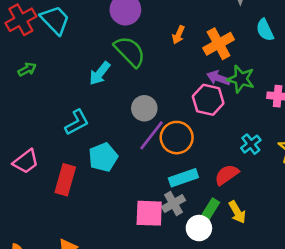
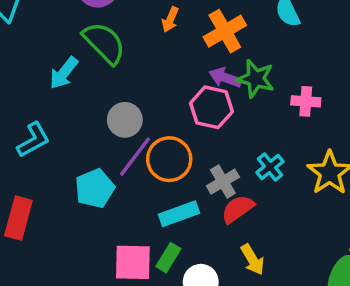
cyan pentagon: (103, 157) -> (95, 189), moved
gray cross: (173, 204) -> (223, 182), moved
green rectangle: (211, 209) -> (168, 258), moved

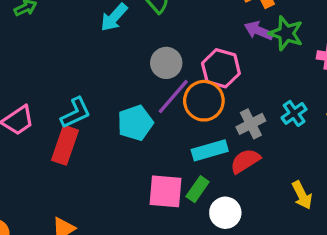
pink hexagon: (211, 107) -> (221, 68), moved
cyan L-shape: (33, 140) -> (76, 113), moved
red semicircle: (238, 209) -> (245, 161), moved
yellow arrow: (253, 260) -> (302, 195), moved

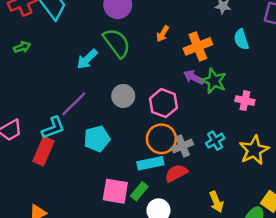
purple line: (173, 96) -> (74, 104), moved
orange circle: (204, 101) -> (161, 139), moved

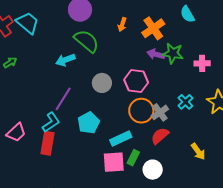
cyan arrow: (87, 59) -> (65, 60), turned 36
cyan rectangle: (150, 163) -> (121, 139), moved

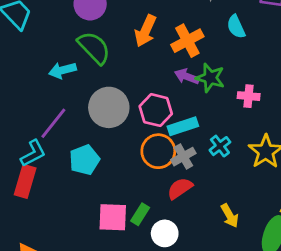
orange arrow: (122, 25) -> (145, 31), size x1.6
gray circle: (102, 83) -> (109, 107), size x1.5
cyan rectangle: (121, 139) -> (183, 126), moved

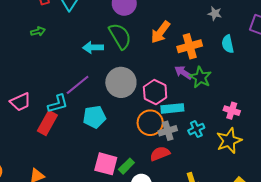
pink cross: (249, 96) -> (232, 111), moved

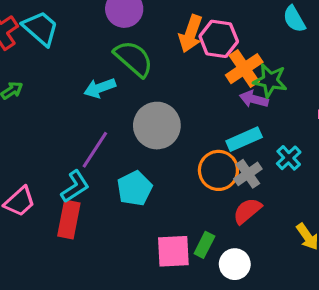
orange cross: (190, 46) -> (244, 69), moved
purple arrow: (183, 72) -> (254, 99), moved
pink hexagon: (155, 92) -> (219, 39), moved

